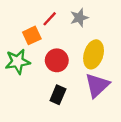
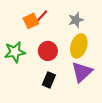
gray star: (79, 18) -> (76, 20), moved
orange square: (32, 35) -> (31, 21), moved

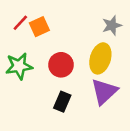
red line: (42, 16) -> (20, 23), moved
gray star: (76, 20) -> (112, 25), moved

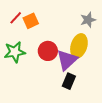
purple triangle: (104, 92) -> (67, 60), moved
black rectangle: (62, 102) -> (69, 81), moved

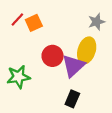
green star: (15, 52) -> (18, 77), moved
black rectangle: (69, 81) -> (72, 99), moved

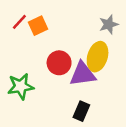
purple triangle: (73, 66) -> (83, 74), turned 35

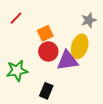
orange square: (38, 26) -> (45, 33), moved
black rectangle: (81, 111) -> (46, 91), moved

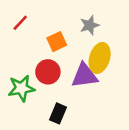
gray star: (89, 20) -> (90, 25), moved
red circle: (48, 51) -> (48, 72), moved

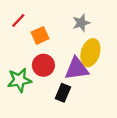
orange square: (57, 42) -> (40, 35), moved
black rectangle: (58, 113) -> (63, 93), moved

